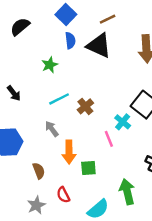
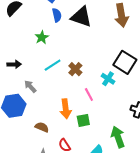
black arrow: (14, 93) -> (14, 64), turned -48
gray arrow: (52, 129) -> (30, 86), moved
pink line: (109, 139) -> (89, 95), moved
brown semicircle: (39, 171) -> (42, 127), turned -40

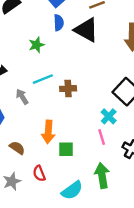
brown cross: (75, 69) -> (68, 89), turned 32
cyan cross: (108, 79) -> (109, 116), moved
gray arrow: (30, 86) -> (22, 97), moved
pink line: (89, 95) -> (102, 137), moved

